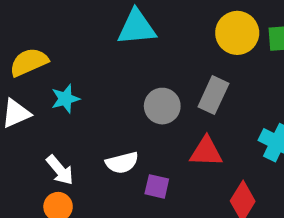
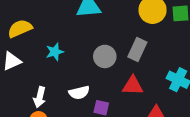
cyan star: (65, 99) -> (55, 52), moved
white arrow: (60, 170) -> (40, 97), turned 54

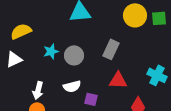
gray rectangle: (137, 49) -> (111, 49), moved
gray circle: (105, 56) -> (74, 55), moved

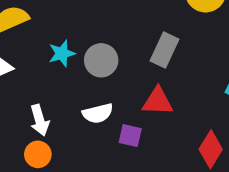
red triangle: (118, 80) -> (158, 101), moved
white arrow: (38, 90) -> (40, 120), turned -30

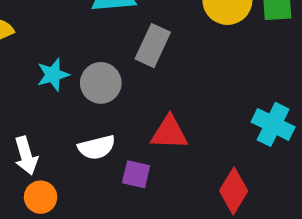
gray rectangle: (164, 50) -> (153, 46), moved
orange circle: (38, 154) -> (41, 197), moved

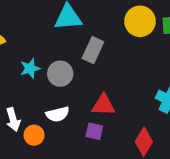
purple square: (136, 174) -> (94, 131), moved
orange circle: (41, 197) -> (34, 135), moved

